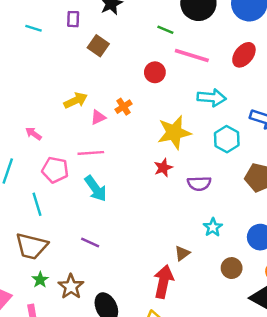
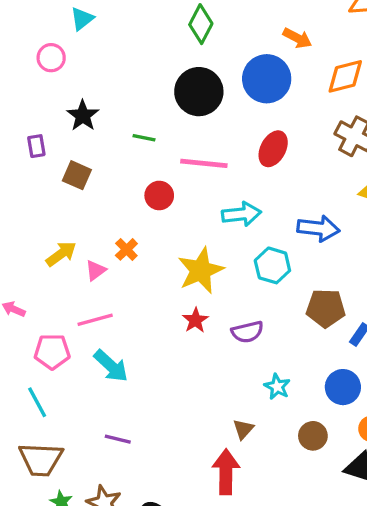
green line: (165, 30) -> (144, 138), moved

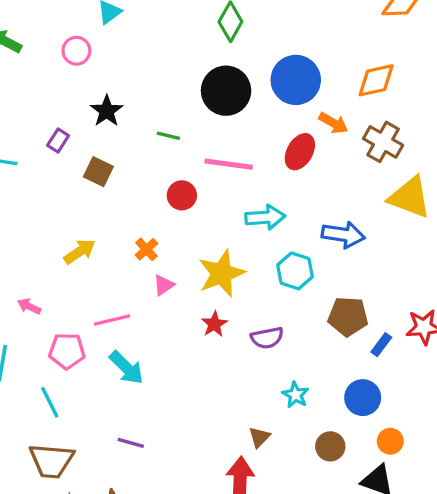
orange arrow: (297, 38) -> (333, 123), moved
purple rectangle: (36, 146) -> (58, 141), turned 40
pink triangle: (96, 270) -> (164, 285), moved

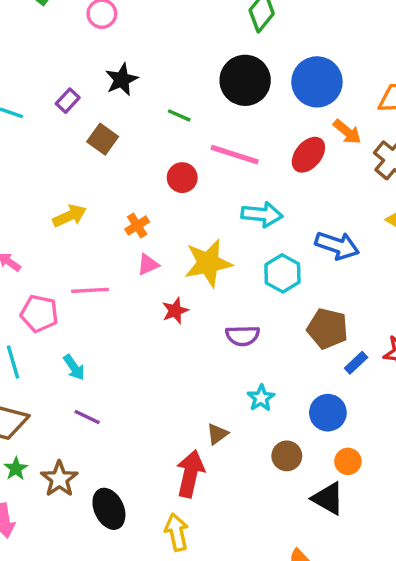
red star: (214, 324) -> (175, 311), moved
cyan arrow: (126, 368) -> (74, 367), moved, size x0.7

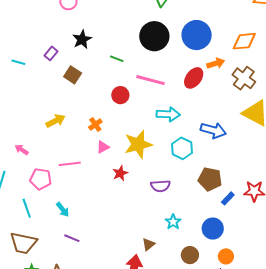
orange arrow: (347, 132) -> (216, 63), turned -54

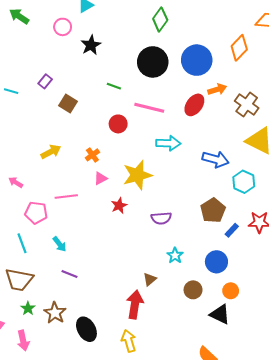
black star: (82, 39) -> (91, 45), moved
orange diamond: (244, 41) -> (239, 48), moved, turned -40
cyan hexagon: (182, 148) -> (244, 182), moved
brown pentagon: (210, 179) -> (213, 210), turned 30

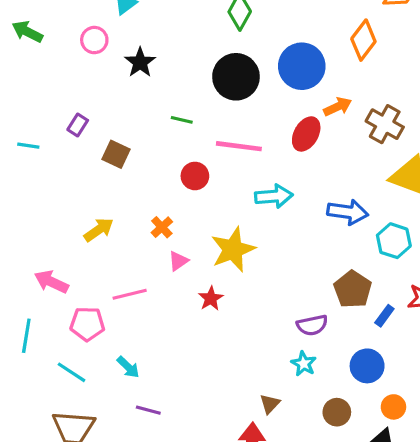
pink arrow: (16, 182) -> (51, 282), size x1.5
purple semicircle: (161, 218) -> (312, 325), moved
cyan line: (22, 243) -> (71, 372), turned -30

